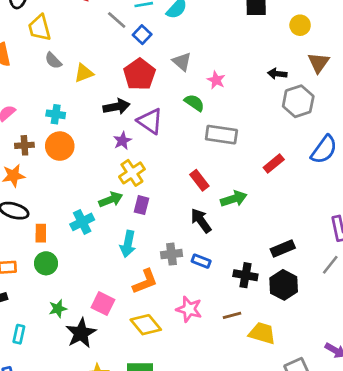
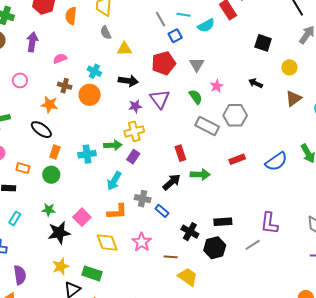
black arrow: (277, 74) -> (256, 83), moved
gray hexagon: (298, 101) -> (235, 115), moved
black arrow: (117, 107) -> (128, 81), moved
black arrow: (201, 221) -> (172, 182), turned 66

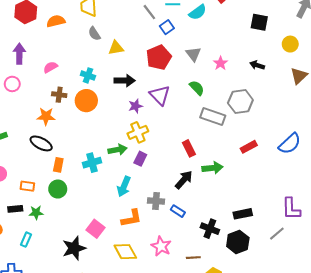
orange semicircle: (71, 16) -> (56, 21), turned 78
pink circle: (20, 80) -> (12, 84), moved
pink star: (217, 86) -> (220, 63), moved
green star: (49, 210) -> (36, 213), moved

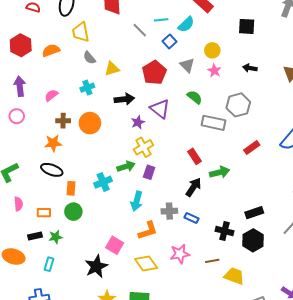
blue square: (167, 27) -> (170, 41), moved
yellow circle: (290, 44) -> (212, 50), moved
cyan cross: (88, 75) -> (87, 88), moved, turned -32
pink star: (161, 246) -> (180, 254), turned -30

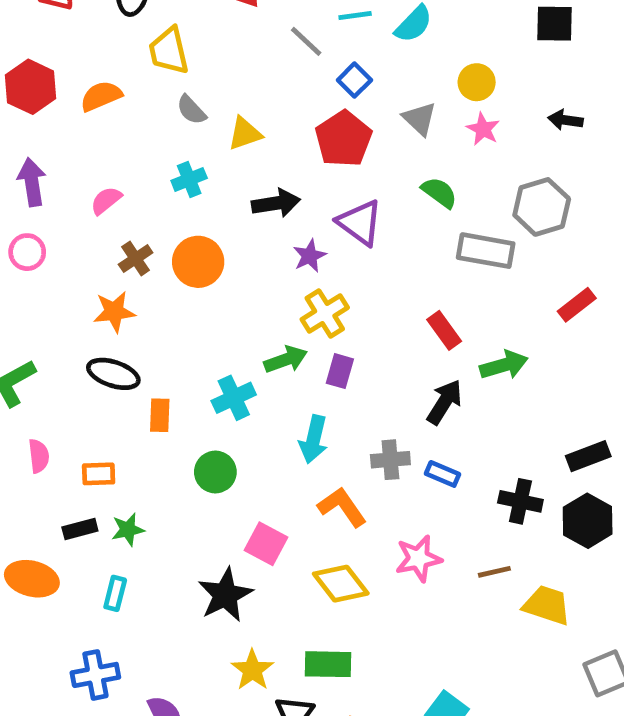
blue square: (170, 41) -> (354, 80), moved
brown cross: (63, 121) -> (136, 259), turned -32
green circle: (73, 212) -> (215, 472), moved
orange L-shape: (148, 231) -> (342, 507), turned -105

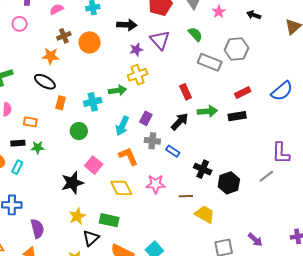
purple rectangle: (340, 371) -> (146, 118), moved
black rectangle: (588, 456) -> (237, 116), moved
cyan rectangle: (115, 593) -> (17, 167), moved

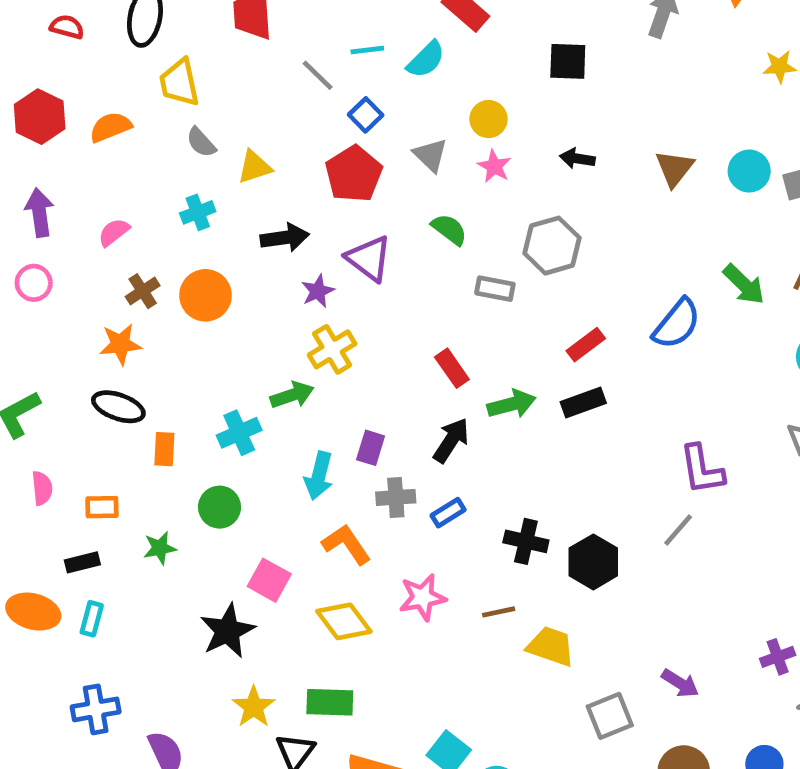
gray rectangle: (210, 62) -> (495, 289), size x0.7
green star: (38, 147) -> (160, 548), moved
blue rectangle: (173, 151) -> (448, 513), turned -56

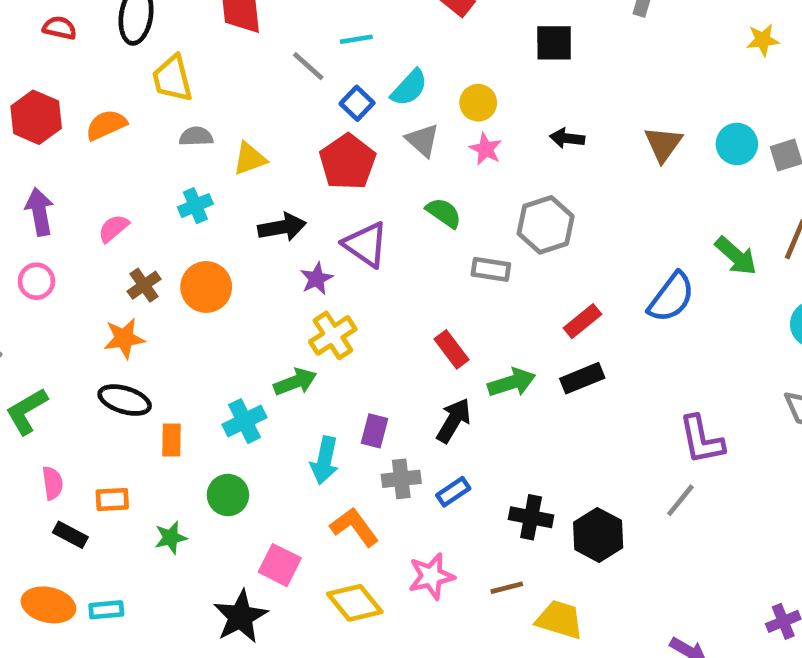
cyan semicircle: (426, 60) -> (409, 88), moved
gray semicircle: (201, 142) -> (196, 136), turned 132
black rectangle: (82, 562) -> (70, 535), moved, turned 44
cyan rectangle: (92, 619) -> (106, 610), turned 72

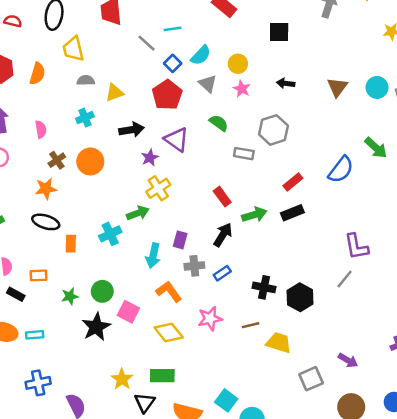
orange semicircle: (106, 125) -> (37, 74), turned 130
pink semicircle: (113, 228) -> (41, 129), turned 120
green circle: (228, 495) -> (102, 291), moved
black star: (241, 617) -> (96, 327), moved

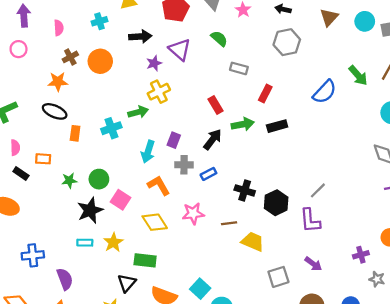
gray hexagon: (273, 130) -> (287, 42), moved
red rectangle: (293, 182) -> (265, 93), moved, turned -30
purple L-shape: (356, 247) -> (310, 221), moved
cyan rectangle: (35, 335) -> (85, 243), moved
yellow star: (122, 379) -> (113, 242), moved

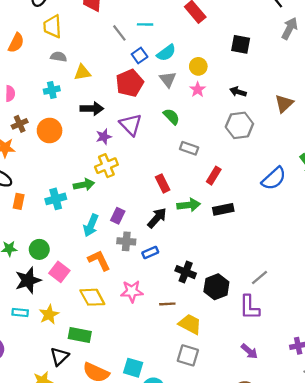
gray square: (278, 277) -> (188, 355), moved, turned 30
cyan square: (200, 289) -> (133, 368), turned -30

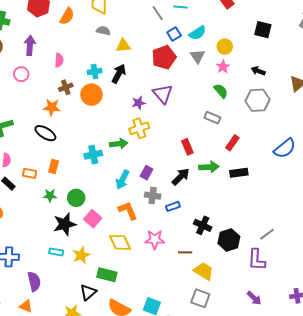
cyan cross: (52, 90) -> (95, 72), moved
black arrow: (92, 109) -> (119, 74), moved, turned -66
green semicircle: (171, 117) -> (221, 91), moved
orange rectangle: (19, 201) -> (54, 166), moved

